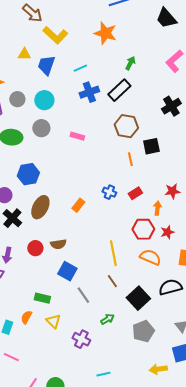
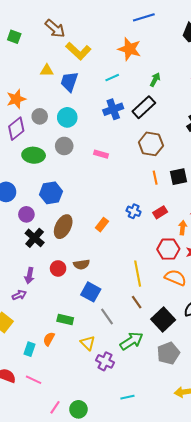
cyan line: (80, 68) -> (112, 78), moved
black square: (151, 146) -> (179, 177), moved
green arrow: (107, 319) -> (132, 341), size x1.6
yellow triangle: (53, 321) -> (88, 343), moved

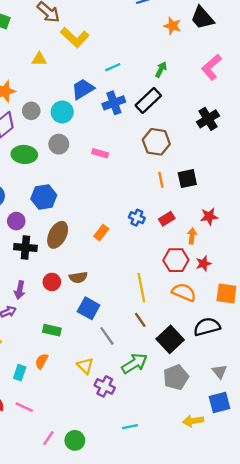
orange star: (130, 49) -> (172, 26), moved, size x0.7
blue trapezoid: (69, 82) -> (83, 89), moved, turned 40
black cross: (35, 238) -> (25, 247), turned -36
green rectangle: (65, 320) -> (52, 330), moved

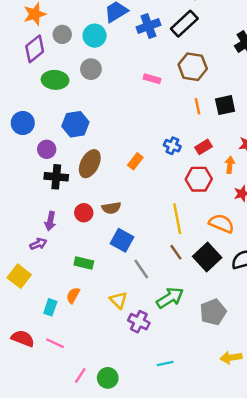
pink rectangle: (100, 153) -> (152, 79), moved
red hexagon: (176, 260) -> (199, 179), moved
black square: (170, 339) -> (207, 257), moved

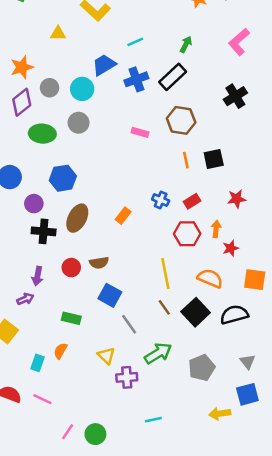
orange arrow: (230, 165) -> (216, 229), moved
purple cross: (139, 322) -> (127, 377), turned -30

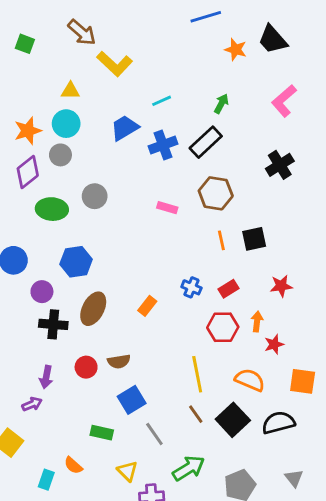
cyan circle: (82, 89) -> (66, 124), moved
blue square: (110, 295) -> (132, 400), turned 30
green rectangle: (71, 318) -> (102, 433), moved
orange semicircle: (60, 351) -> (73, 465), turned -77

